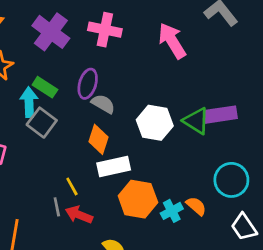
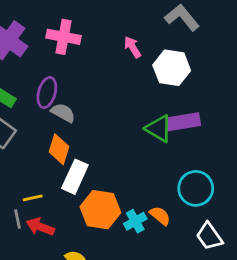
pink arrow: (172, 41) -> (132, 47), size x0.6
white hexagon: (155, 123) -> (172, 68), moved
white rectangle: (114, 166) -> (75, 177), turned -52
yellow line: (72, 186) -> (33, 198), turned -72

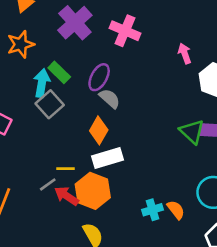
white rectangle: (75, 177) -> (108, 158), turned 36
orange hexagon: (100, 210) -> (93, 191), moved
gray line: (17, 219) -> (48, 184), turned 54

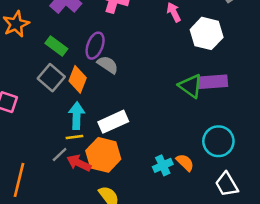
cyan arrow: (42, 83) -> (77, 116), moved
orange diamond: (99, 130) -> (78, 79), moved

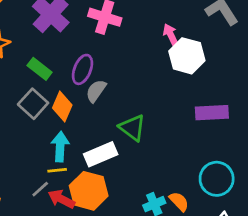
white hexagon: (207, 33) -> (187, 56), moved
gray semicircle: (108, 65) -> (96, 91), turned -90
green triangle: (191, 86) -> (132, 128), moved

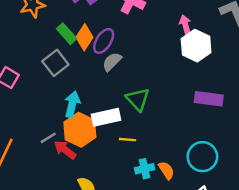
orange diamond: (62, 106) -> (85, 37), moved
yellow line: (57, 170) -> (128, 140), moved
orange hexagon: (89, 191) -> (80, 130), moved

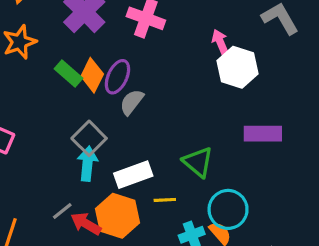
gray square: (55, 63) -> (89, 138), moved
green triangle: (138, 99) -> (198, 162), moved
orange hexagon: (80, 130) -> (117, 216), moved
cyan circle: (202, 157) -> (228, 209), moved

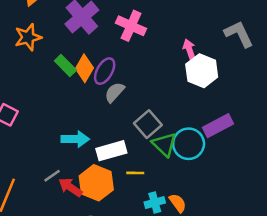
purple rectangle: (263, 134) -> (218, 126), turned -32
gray square: (89, 138) -> (148, 124), moved
cyan arrow: (87, 164) -> (75, 139), turned 80
cyan circle: (228, 209) -> (189, 144), moved

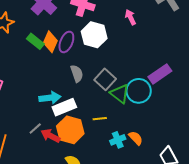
white hexagon: (202, 71) -> (94, 35), moved
gray semicircle: (115, 92) -> (77, 74), moved, turned 126
white rectangle: (111, 151) -> (64, 107), moved

